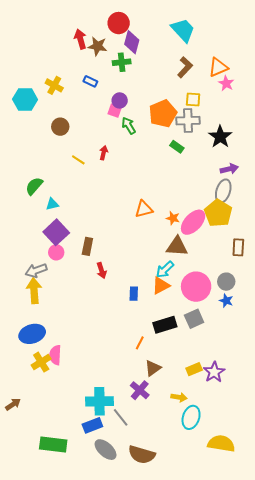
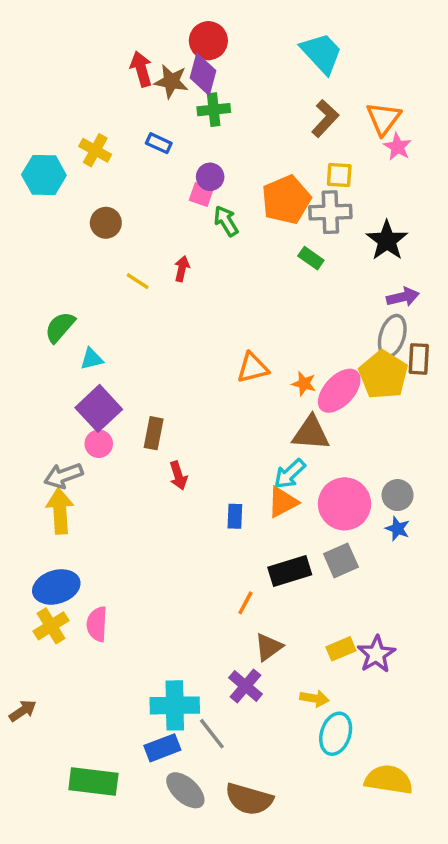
purple diamond: (132, 42) -> (203, 74), moved
orange triangle: (218, 67) -> (383, 118), turned -30
brown rectangle: (238, 247) -> (419, 359), moved
yellow cross: (41, 362) -> (51, 626), moved

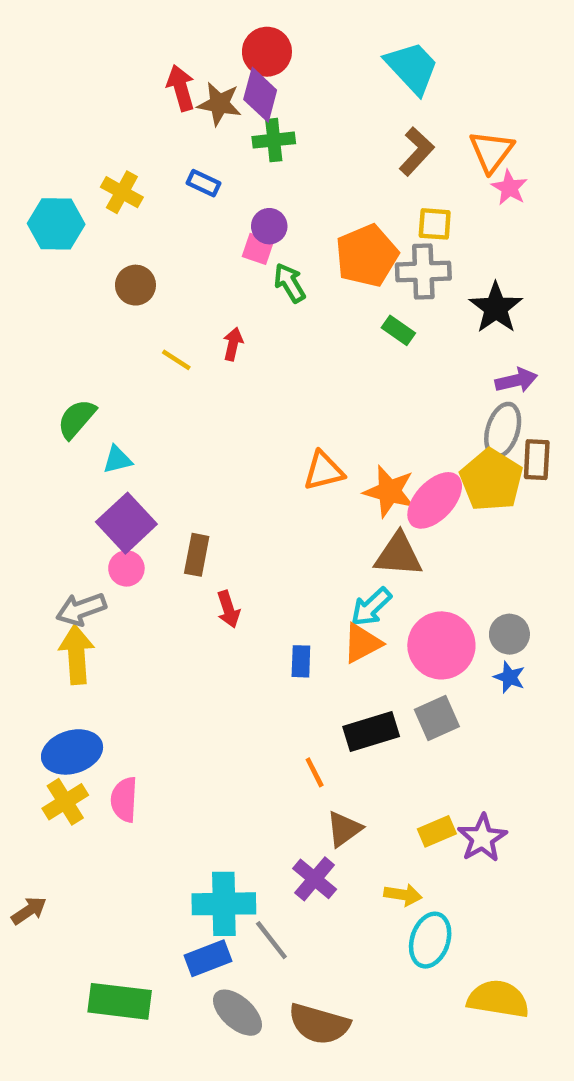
orange star: (304, 384) -> (389, 491), size x1.6
orange line: (245, 603) -> (315, 772), turned -55

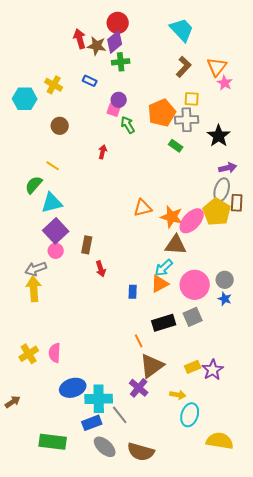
purple diamond: (260, 95) -> (115, 42), turned 35
yellow line: (176, 360) -> (53, 166), moved
cyan triangle: (117, 460) -> (52, 203), size x1.6
blue ellipse: (72, 752) -> (73, 388), moved
brown triangle: (344, 829) -> (152, 366), size x1.5

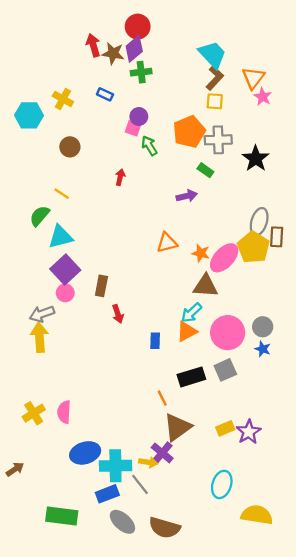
cyan trapezoid: (182, 30) -> (212, 55), moved
yellow square: (192, 99) -> (215, 101), moved
purple arrow: (228, 168) -> (187, 196), moved
orange star: (172, 217) -> (201, 253), size x0.7
yellow arrow: (178, 395) -> (148, 462), moved

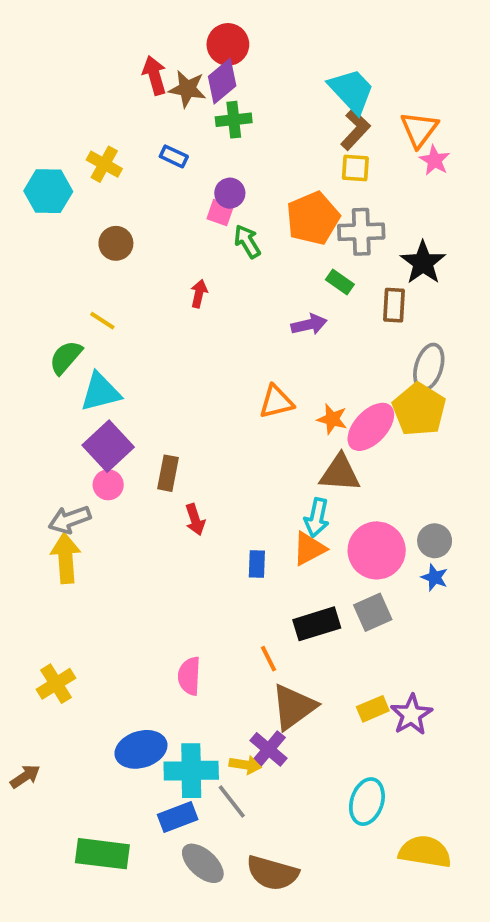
brown rectangle: (277, 237) -> (394, 305), moved
cyan arrow: (191, 313) -> (317, 518), turned -35
pink semicircle: (64, 412) -> (189, 676), moved

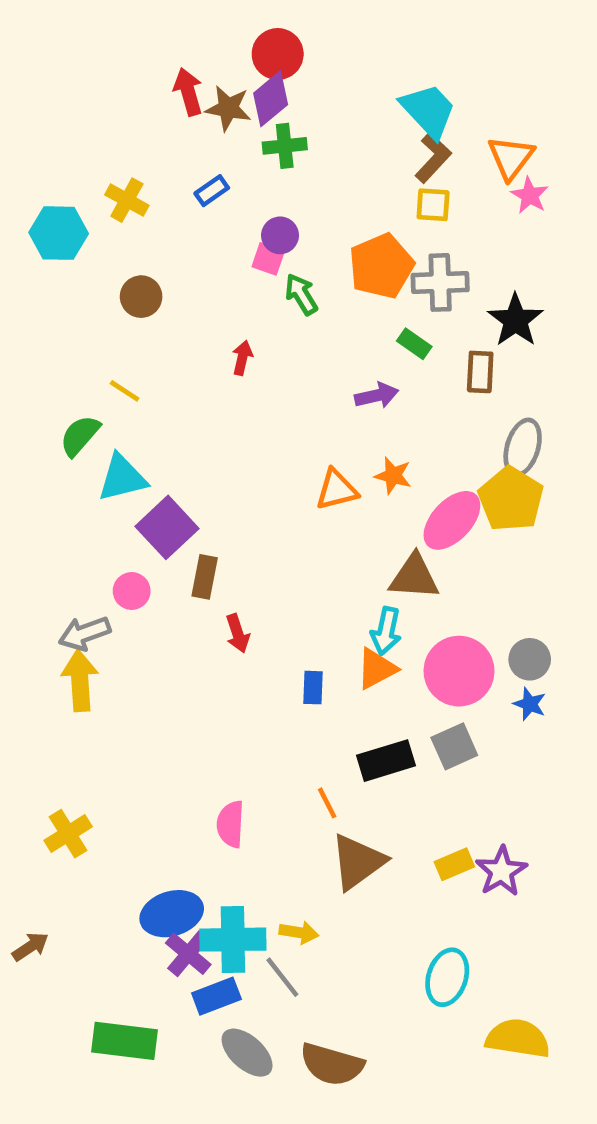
blue rectangle: (174, 156) -> (212, 191), turned -60
orange star: (332, 419) -> (393, 476), moved
purple square: (108, 446) -> (167, 527), moved
purple cross: (268, 749) -> (188, 954), moved

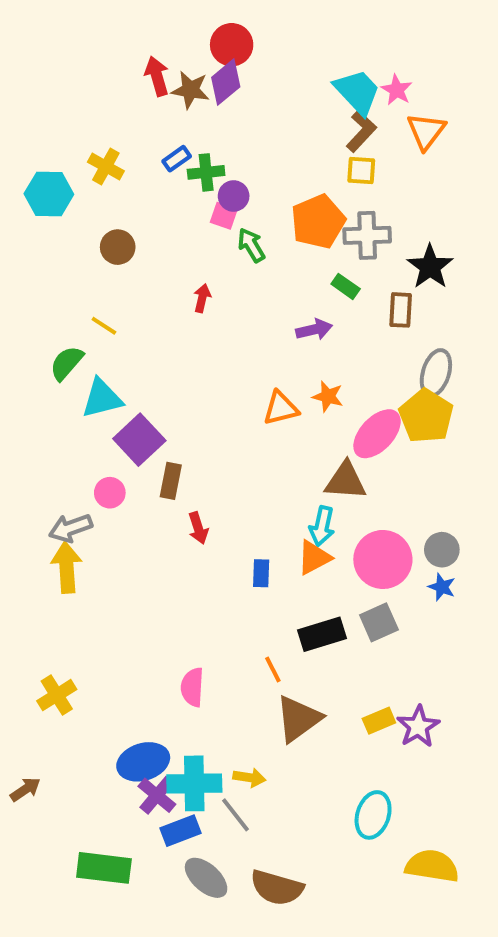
green cross: (285, 146) -> (206, 172), moved
pink star: (530, 195) -> (397, 90), moved

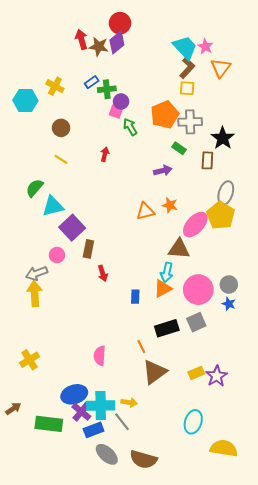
yellow line: (104, 326) -> (61, 159), moved
green rectangle: (104, 868) -> (49, 424), moved

